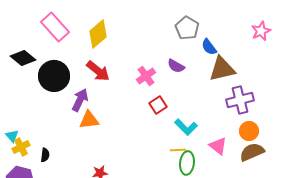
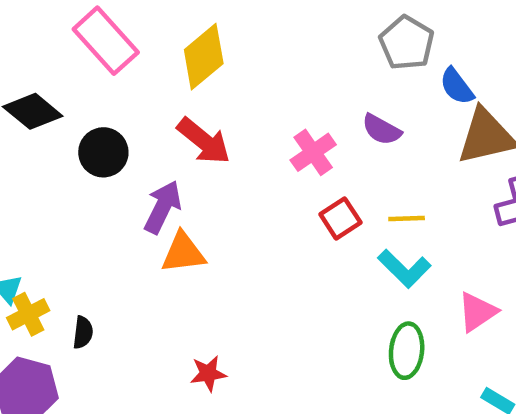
black circle: (54, 76) -> (103, 152), size x0.7
pink triangle: (218, 146) -> (477, 312), turned 48
yellow line: (178, 150) -> (407, 218), moved

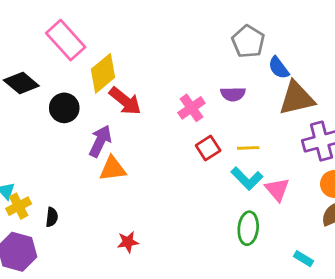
yellow diamond: (204, 57) -> (103, 73), moved
purple semicircle: (382, 130) -> (233, 94), turned -30
pink triangle: (477, 312) -> (277, 189), moved, turned -36

